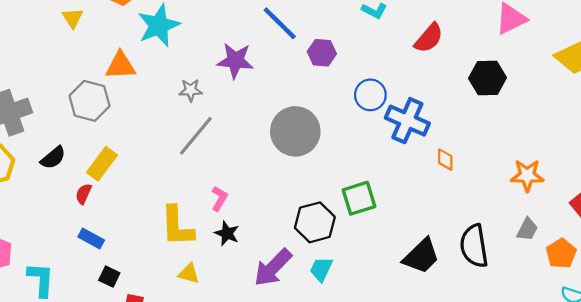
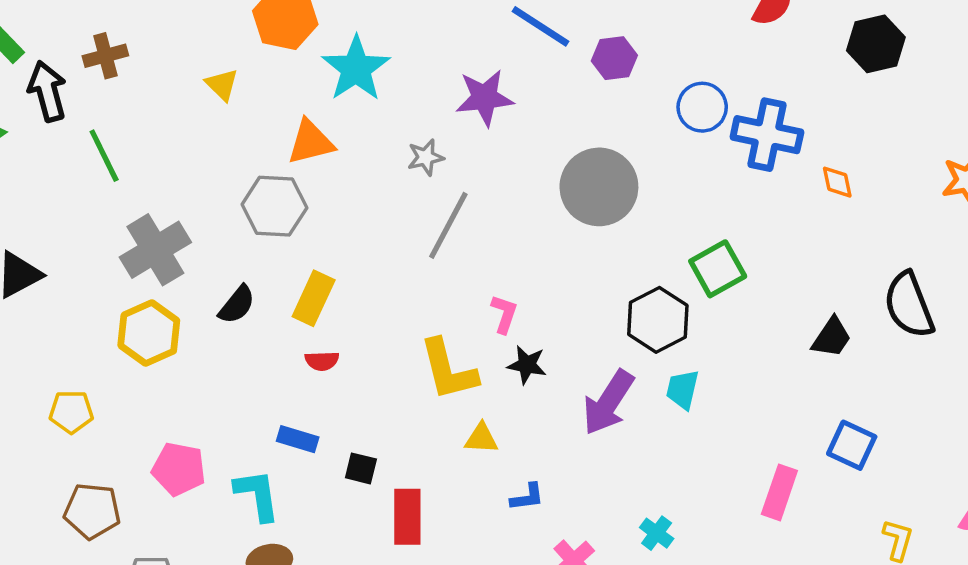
red semicircle: (84, 194) -> (322, 361), moved, turned -105
blue rectangle: (91, 239) -> (298, 439), moved
black trapezoid: (421, 256) -> (832, 337), size x0.7

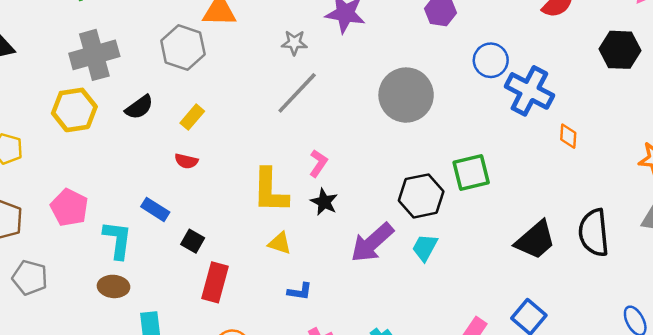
yellow rectangle: (314, 298) -> (192, 117), size x0.7
black trapezoid: (832, 337) -> (535, 240), size x1.4

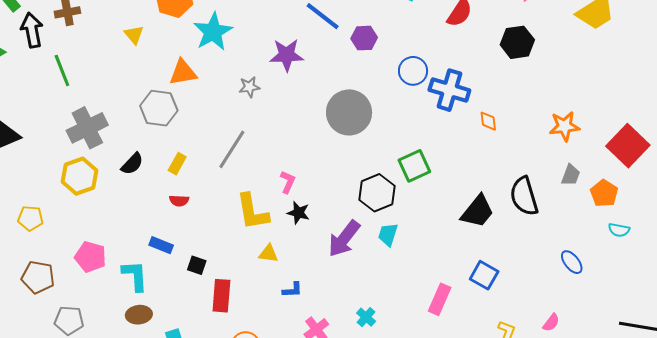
gray line: (297, 93) -> (232, 149), moved

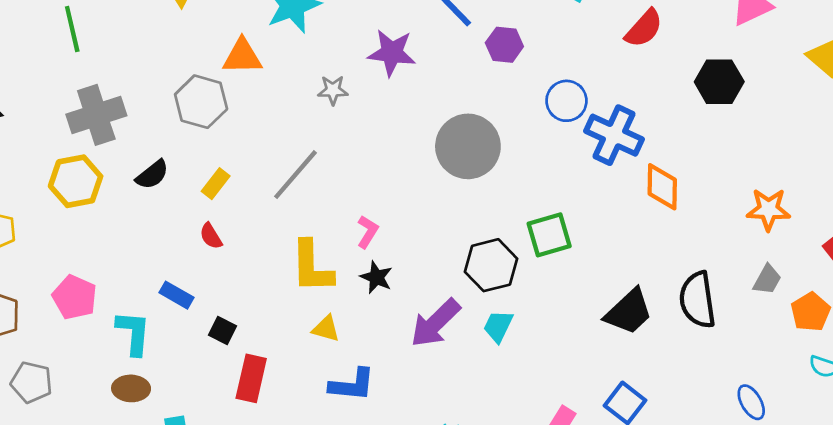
orange diamond: (488, 121) -> (662, 187), size x1.6
red semicircle: (179, 201) -> (211, 236), turned 48
blue L-shape: (292, 290) -> (352, 385), size x1.6

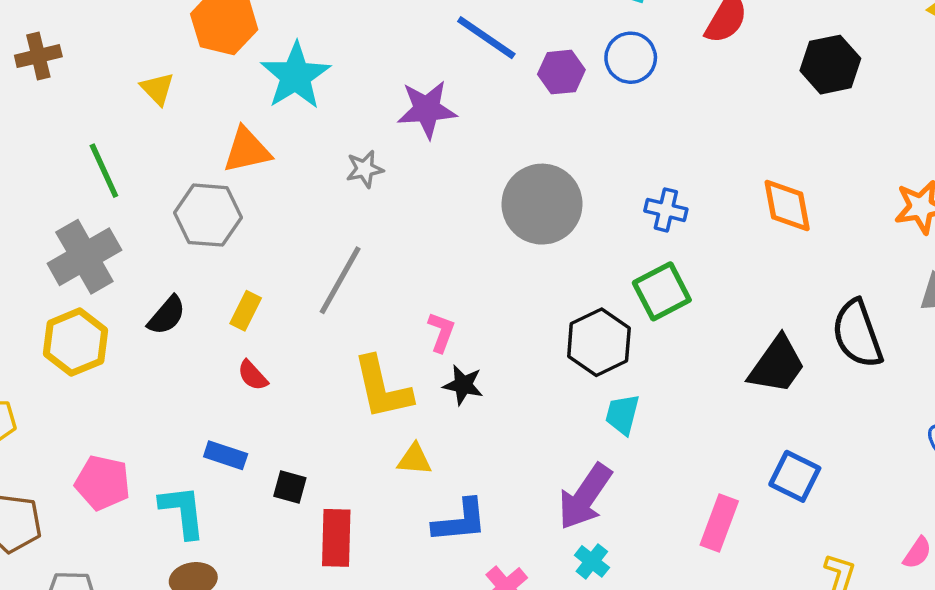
green line: (72, 29) -> (104, 171), moved
blue circle: (566, 101) -> (631, 58), moved
blue cross: (614, 135) -> (666, 210), moved, size x0.6
purple arrow: (435, 323) -> (585, 497), moved

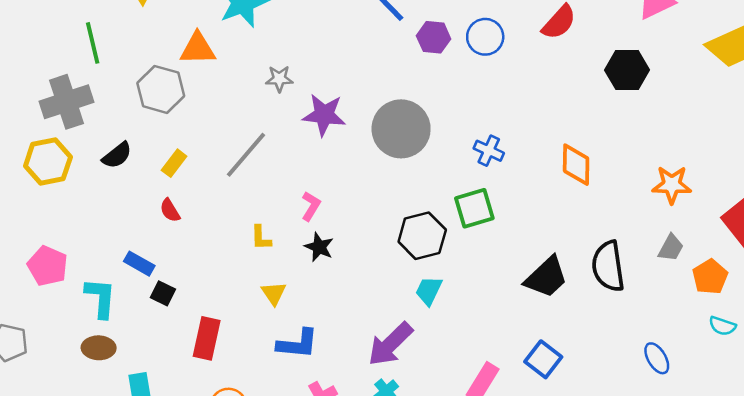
purple star: (427, 109) -> (324, 115), moved
yellow L-shape: (382, 388) -> (261, 238), size x0.5
yellow triangle: (414, 459) -> (274, 293), turned 40
black square: (290, 487) -> (163, 293), moved

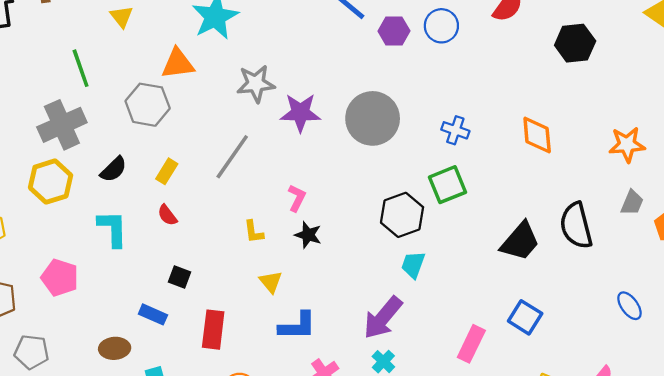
gray star: (279, 79) -> (256, 84), size x1.5
blue rectangle: (139, 264) -> (153, 314), moved
black square: (163, 293) -> (180, 277), moved
cyan L-shape: (101, 298) -> (113, 229), moved

